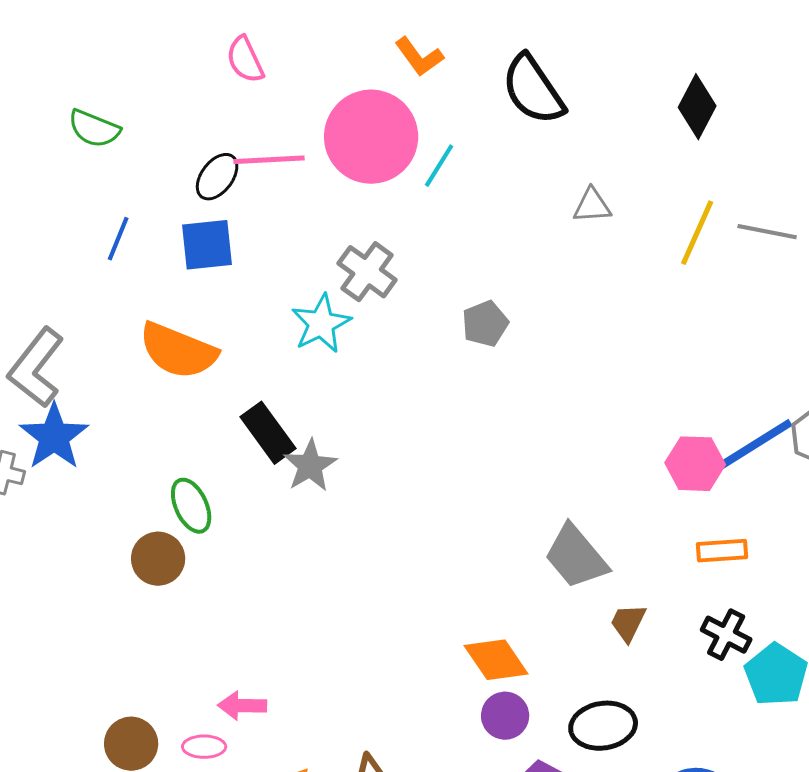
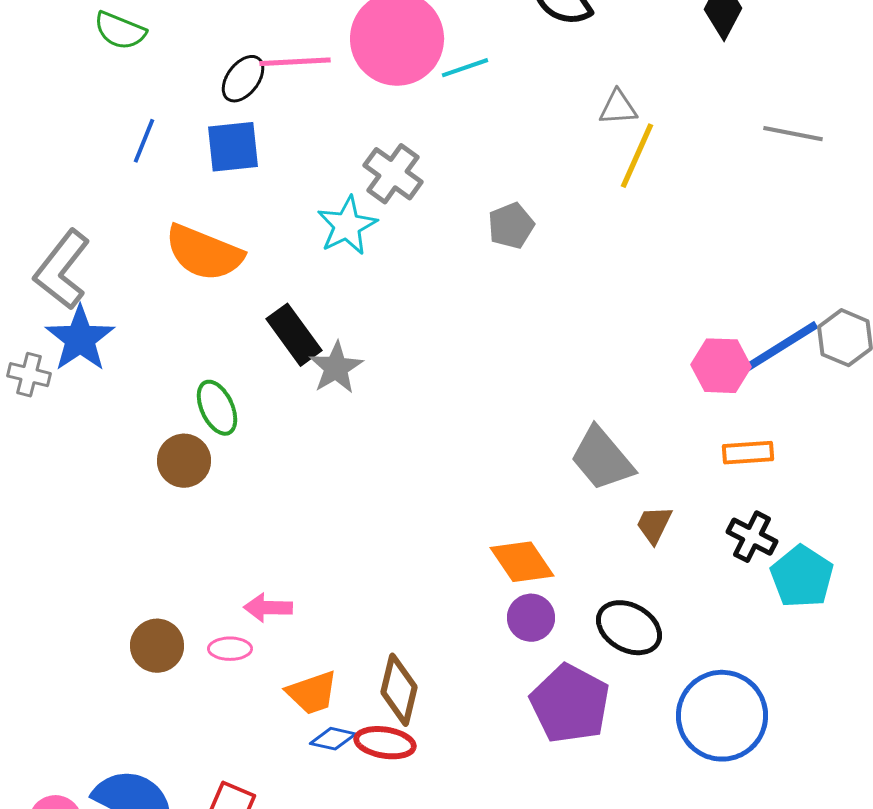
cyan line: (439, 166) -> (465, 68), turned 39
yellow line: (697, 233) -> (637, 156), moved
black ellipse: (603, 726) -> (629, 628), turned 38

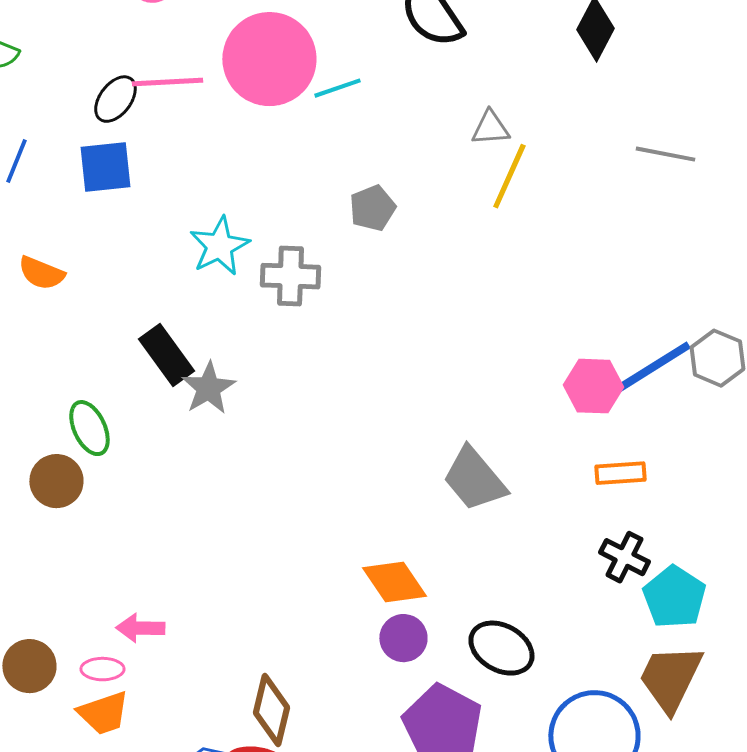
gray cross: (393, 174) -> (290, 276), moved, turned -34
gray pentagon: (511, 226) -> (372, 208), moved
orange semicircle: (204, 253) -> (41, 273), moved, size x0.6
brown trapezoid: (654, 525) -> (670, 678), moved, size x1.8
orange trapezoid: (312, 693) -> (103, 713), moved

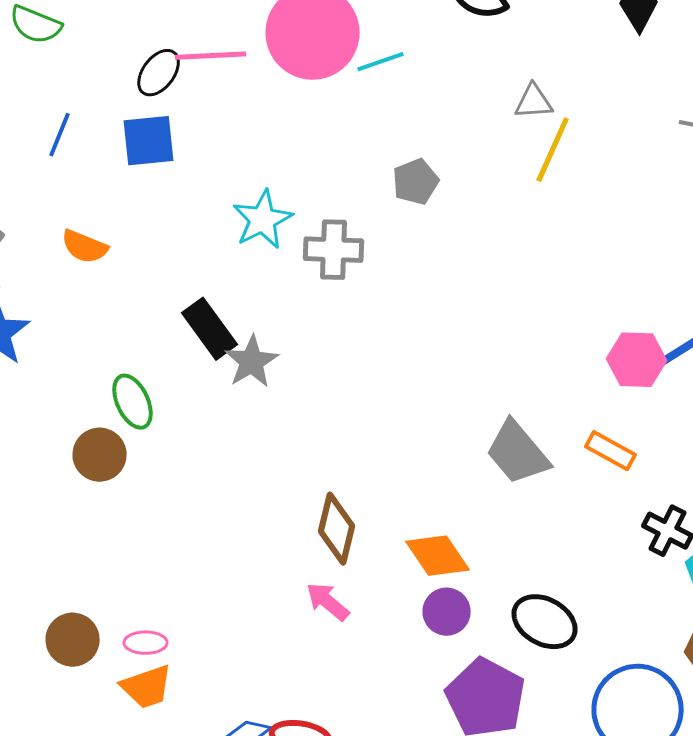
orange rectangle: (620, 473) -> (611, 451), moved, turned 33
pink arrow: (140, 628) -> (328, 602), moved, turned 39
brown diamond: (271, 710) -> (337, 529), moved

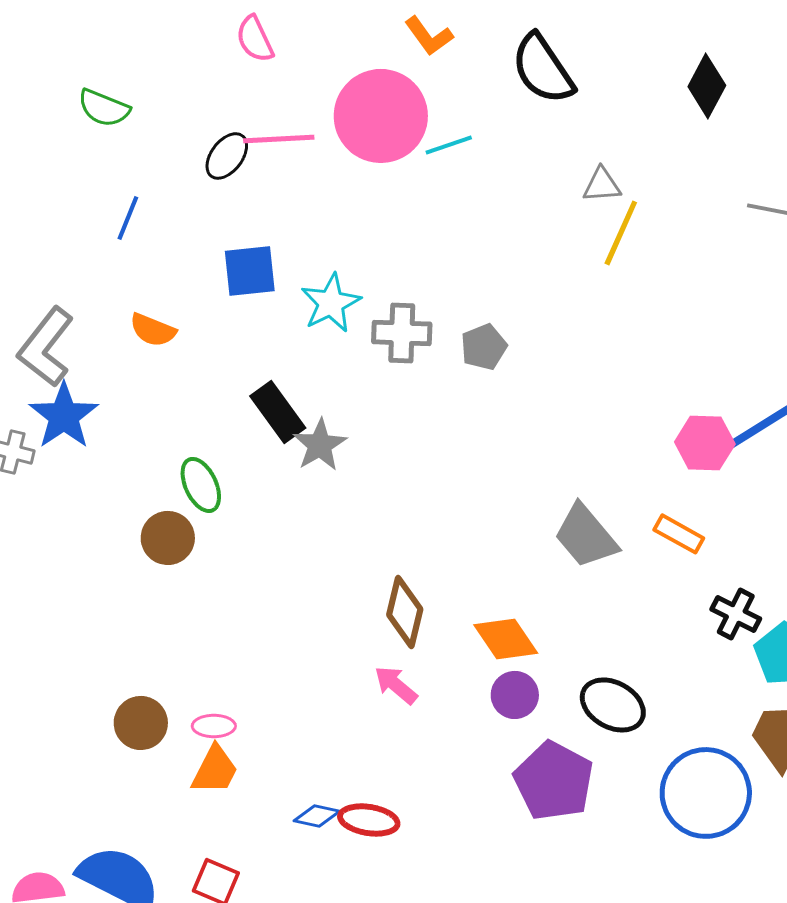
blue square: (149, 141) -> (250, 271), moved
gray pentagon: (416, 182) -> (484, 347), moved
orange trapezoid: (147, 687) -> (215, 770), turned -44

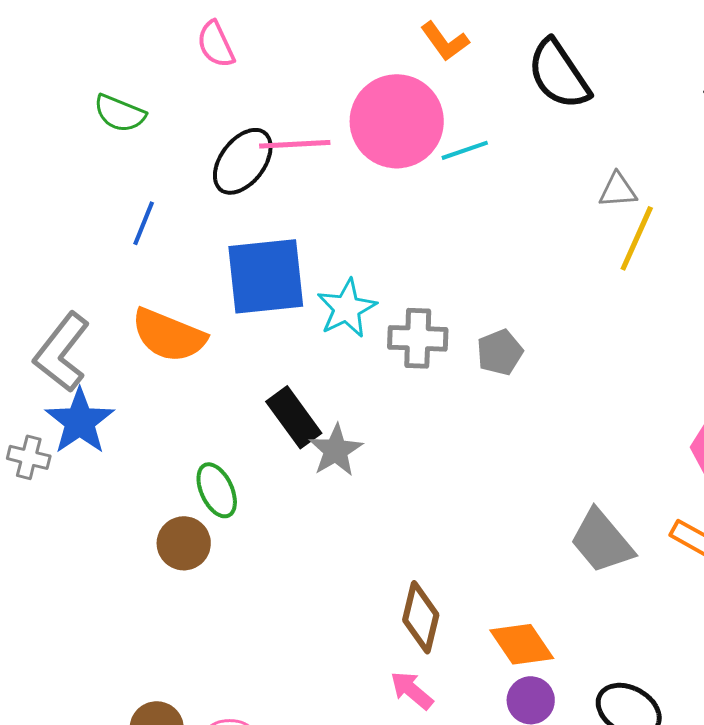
pink semicircle: (255, 39) -> (216, 44), moved
black ellipse: (227, 156) -> (243, 161), size x1.4
blue square: (250, 271) -> (266, 276), size x1.5
orange semicircle: (153, 330) -> (169, 335), size x1.6

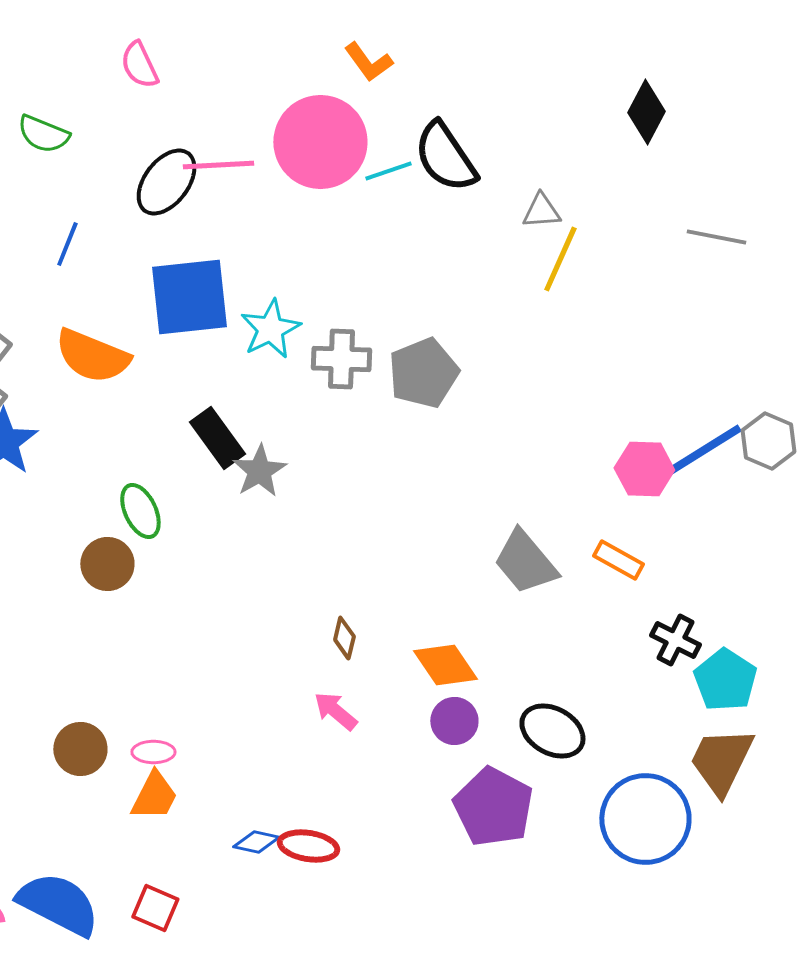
black semicircle: (559, 74) -> (445, 157), moved
gray pentagon: (500, 352) -> (423, 373), size x1.5
brown diamond: (421, 617) -> (344, 638), size x0.6

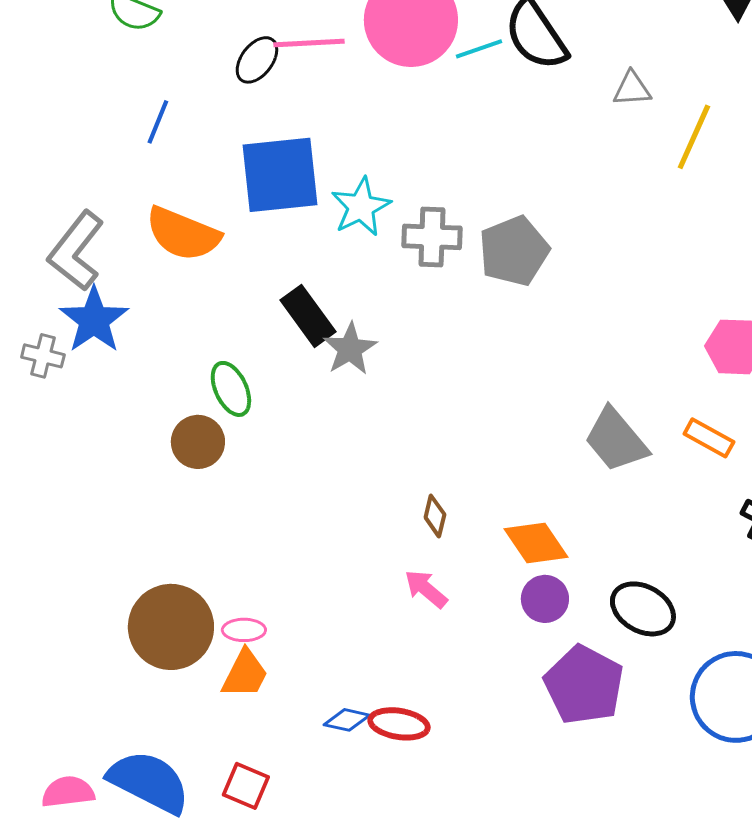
black ellipse: (166, 182) -> (257, 60), size x0.7
yellow line: (560, 259) -> (694, 137), moved
brown circle: (80, 749) -> (171, 627), size x1.6

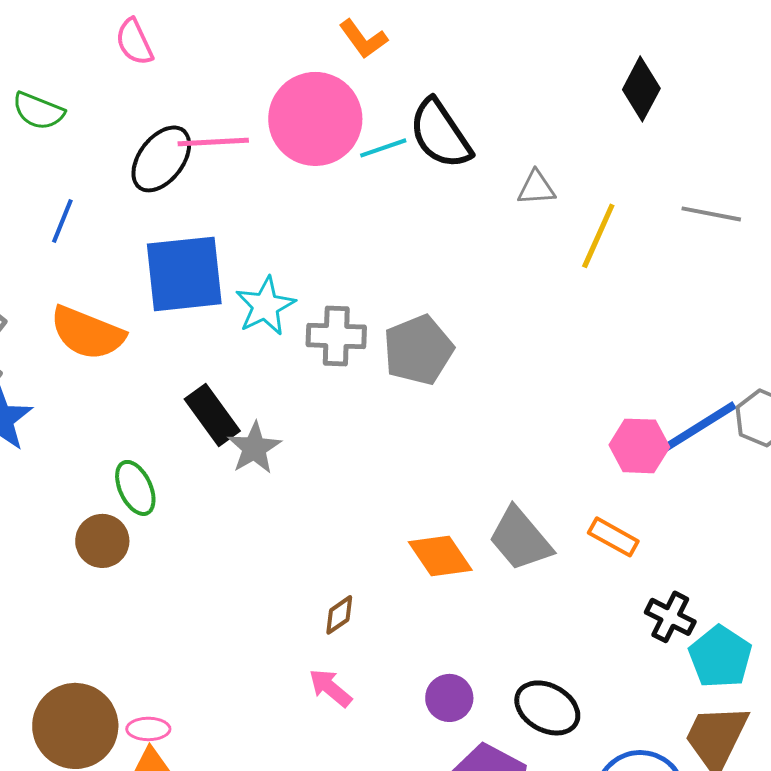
black ellipse: (257, 60) -> (161, 159), size x1.4
brown diamond: (435, 516) -> (339, 615), turned 42
orange diamond: (536, 543) -> (440, 556), moved

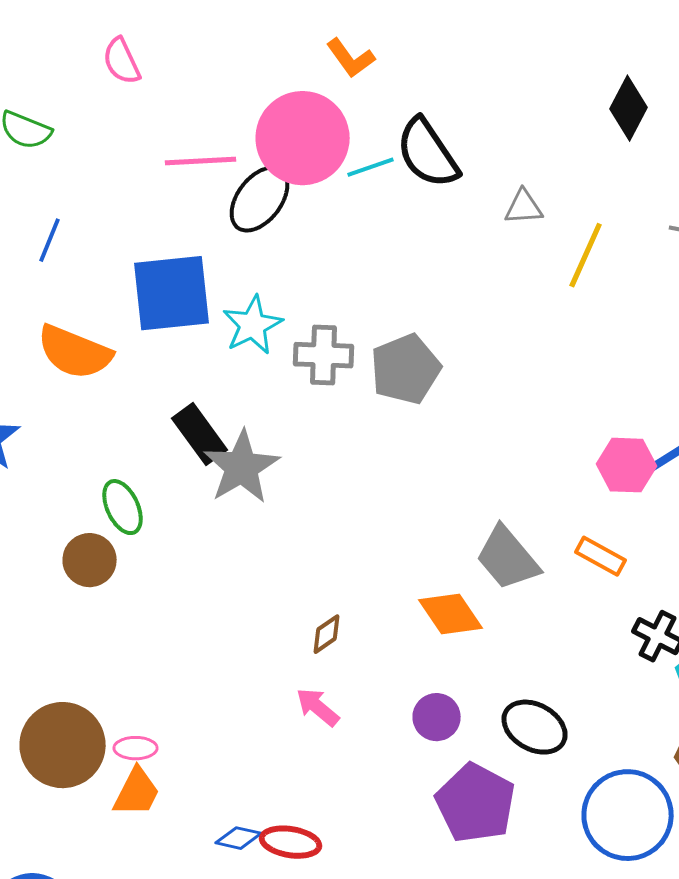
black ellipse: (161, 159) -> (260, 199), moved
gray star: (254, 448) -> (242, 467), size x1.4
orange diamond: (440, 556) -> (451, 614), moved

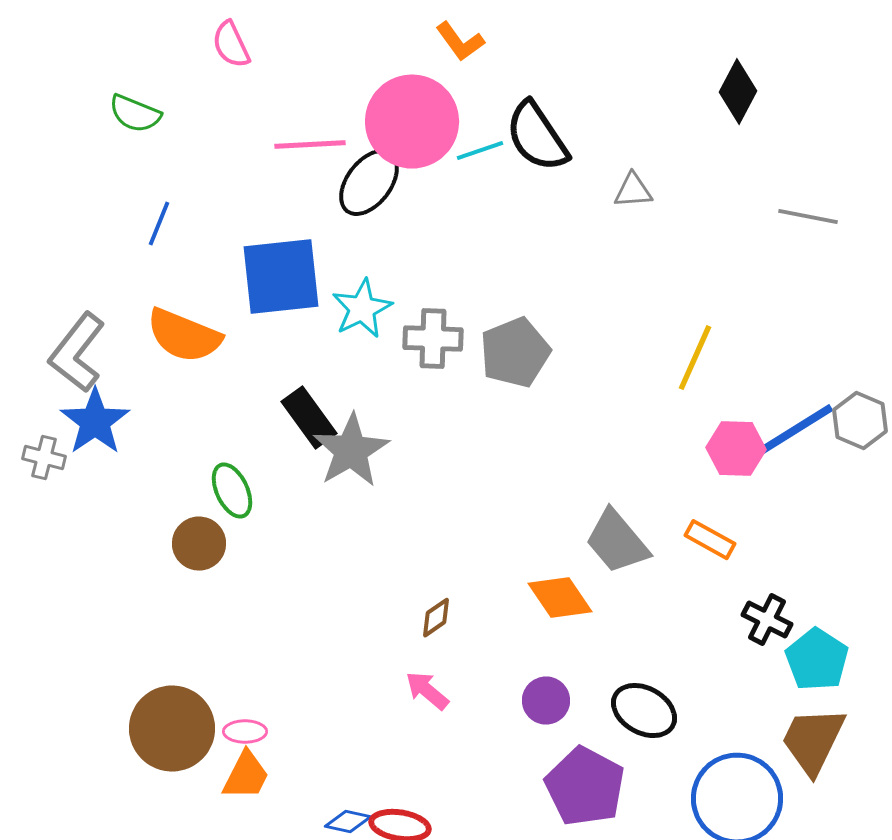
yellow line: (586, 255) -> (695, 358), moved

